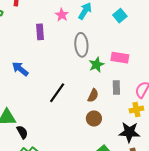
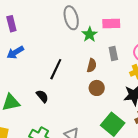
purple rectangle: (40, 32) -> (11, 24), moved
blue arrow: (20, 69) -> (15, 52), turned -60
black semicircle: (22, 132) -> (42, 96), moved

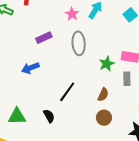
gray ellipse: (71, 18) -> (79, 43), moved
purple rectangle: (11, 24) -> (44, 38), moved, turned 70
gray rectangle: (113, 53) -> (127, 79), moved

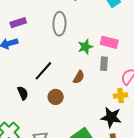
purple rectangle: (44, 38) -> (18, 23), moved
brown circle: (104, 118) -> (56, 97), moved

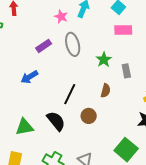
purple rectangle: (18, 23) -> (44, 46), moved
pink rectangle: (109, 42) -> (123, 30), moved
black semicircle: (23, 93) -> (56, 121), size x1.5

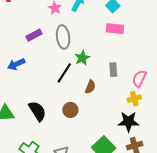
green star: (104, 60) -> (82, 58), moved
black line: (70, 94) -> (64, 73), moved

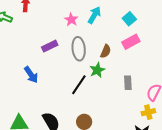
pink rectangle: (115, 29) -> (131, 42), turned -36
blue arrow: (16, 64) -> (31, 75), turned -102
brown semicircle: (90, 87) -> (106, 51), moved

